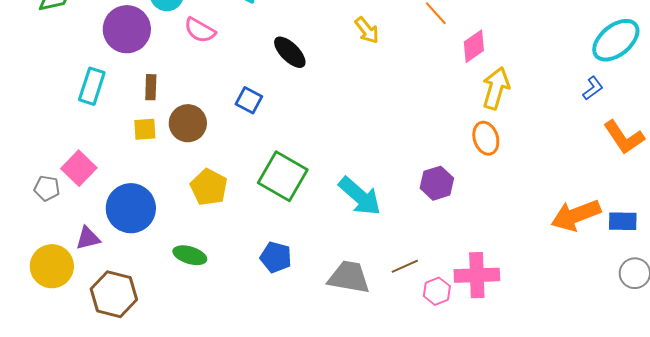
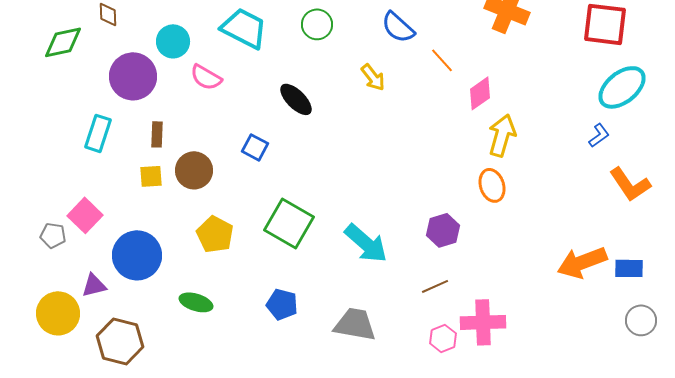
brown line: (405, 266) -> (435, 286), moved

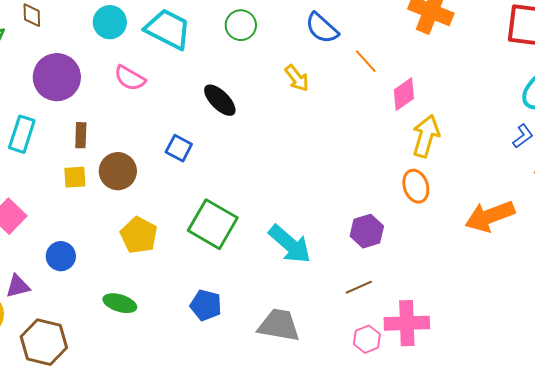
cyan circle: (173, 41) -> (110, 22), moved
blue circle: (137, 255) -> (61, 256), size x0.6
orange arrow: (582, 262) -> (490, 216), moved

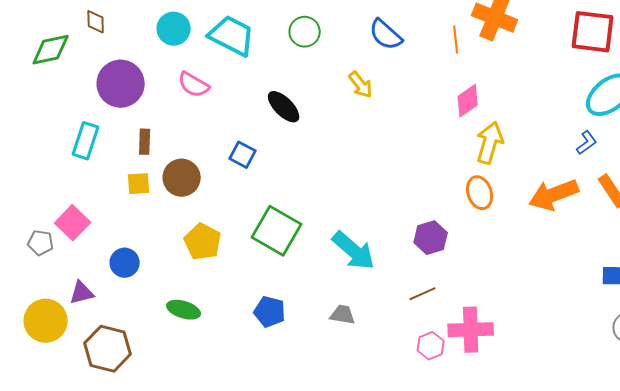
orange line: (366, 61) -> (456, 40), moved, turned 36
orange arrow: (490, 216) -> (554, 195), moved
gray trapezoid: (279, 325) -> (343, 315), moved, size x0.6

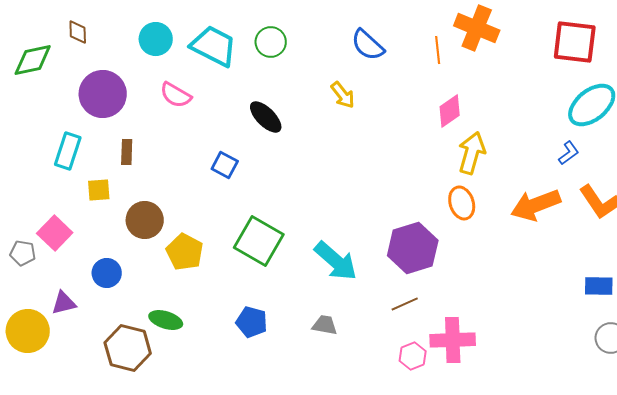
green circle: (305, 32) -> (271, 42), moved
brown circle: (182, 178) -> (145, 220), moved
yellow square: (139, 184) -> (99, 190), moved
purple hexagon: (431, 238) -> (413, 248), size x1.5
brown hexagon: (108, 349) -> (128, 348), moved

